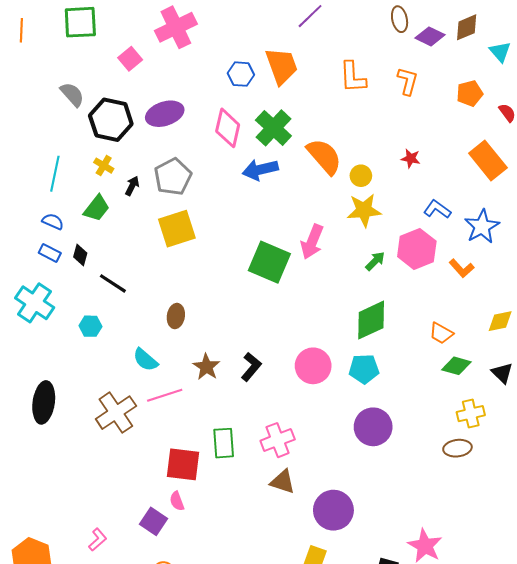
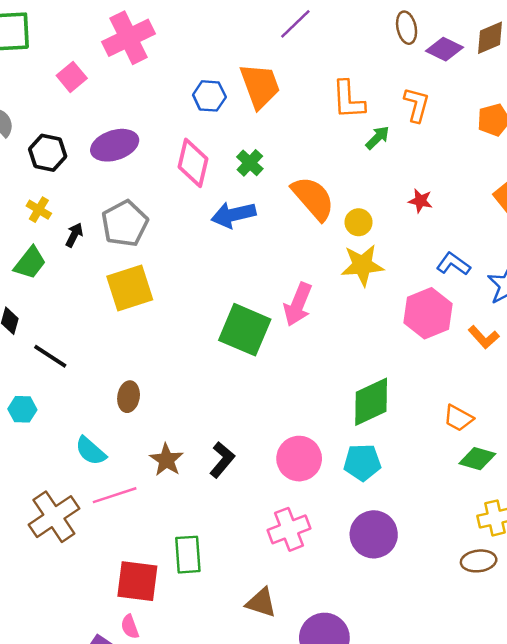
black hexagon: (111, 120) -> (48, 153), size x0.7
green cross: (273, 128) -> (250, 163), size x0.6
green arrow: (375, 261) -> (377, 138), moved
pink cross: (278, 440) -> (289, 529), moved

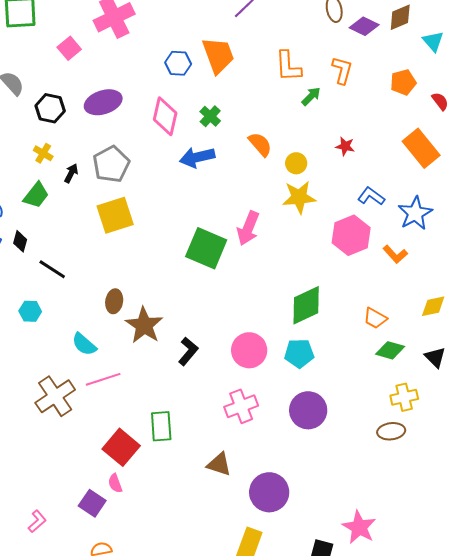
orange semicircle: (313, 198) -> (260, 144), size x0.7
brown star: (166, 460) -> (144, 325), moved, size x1.4
red square: (137, 581) -> (121, 447), turned 33

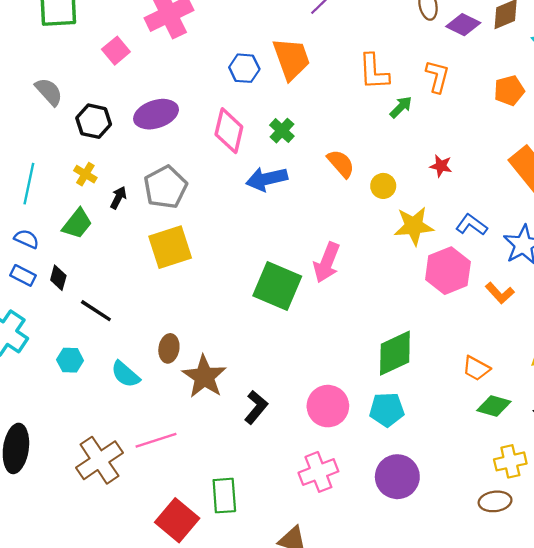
yellow star: (299, 197) -> (414, 226), moved
cyan semicircle: (84, 344) -> (125, 374), moved

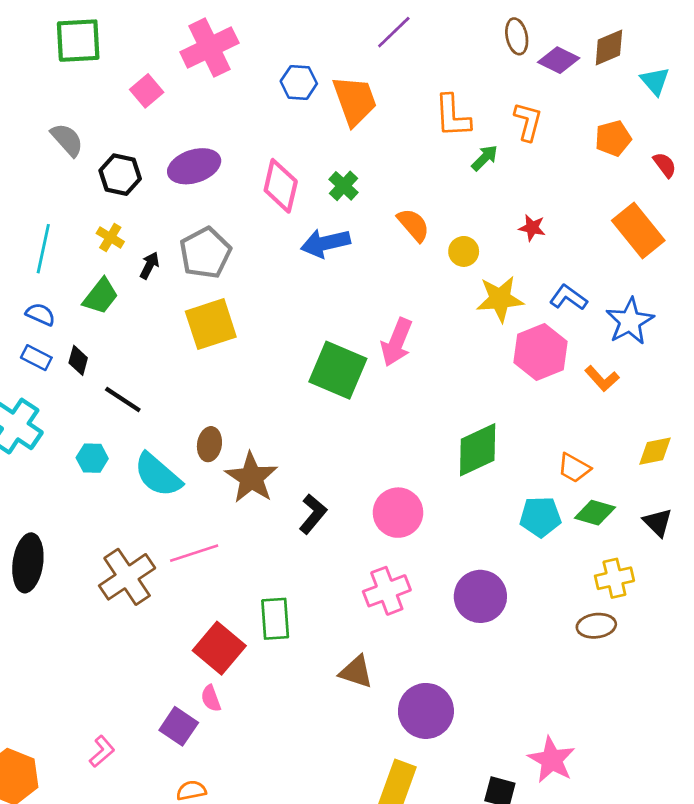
blue hexagon: (244, 68) -> (299, 82), moved
cyan semicircle: (125, 374) -> (158, 475), size x1.4
cyan pentagon: (387, 410) -> (540, 517), moved

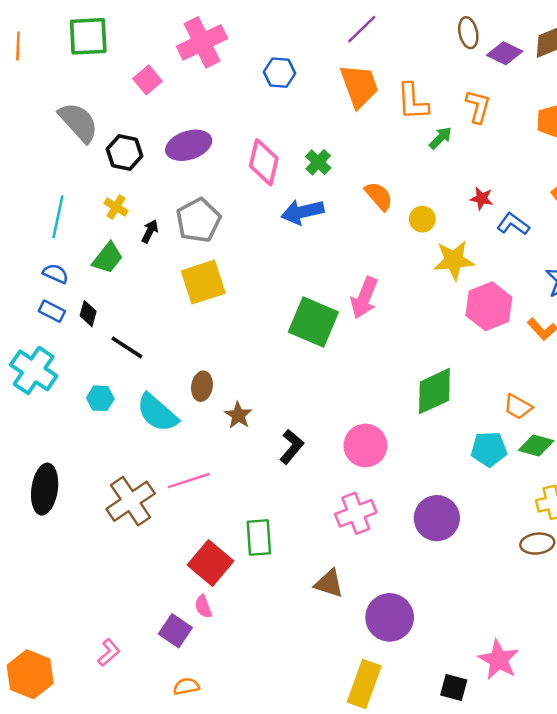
orange trapezoid: (355, 101) -> (359, 86), moved
gray semicircle: (67, 140) -> (78, 122), size x1.4
blue L-shape: (568, 298) -> (513, 224), moved
brown star: (251, 478) -> (238, 415), size x0.6

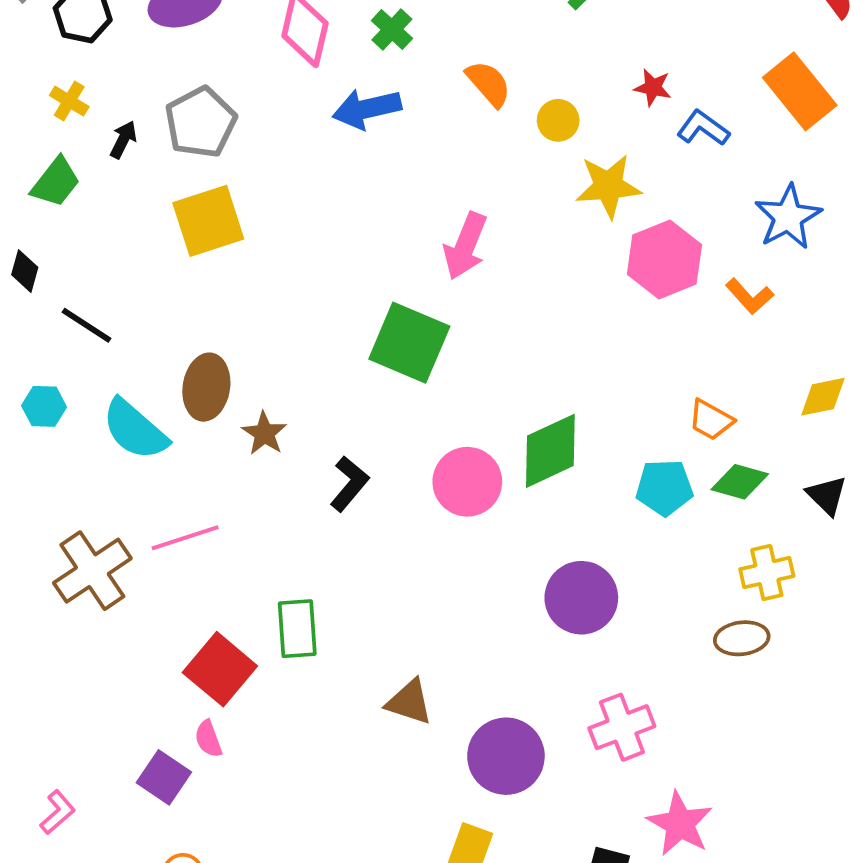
green square: (313, 322) -> (409, 343), moved
brown ellipse: (202, 386) -> (206, 387), size x1.4
green diamond: (434, 391) -> (550, 451), moved
pink cross: (356, 513) -> (622, 727), moved

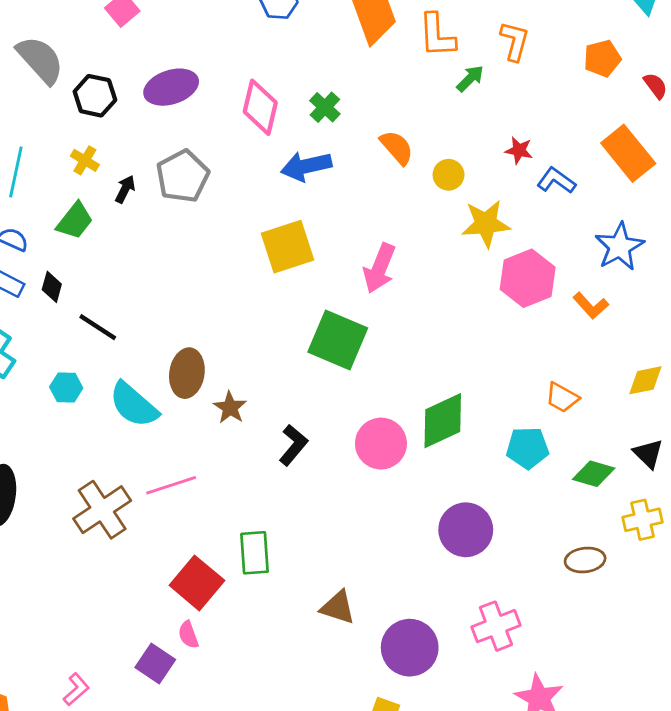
yellow square: (208, 221) -> (288, 247), moved
green diamond: (740, 482) -> (594, 474), moved
yellow cross: (767, 573) -> (643, 520), moved

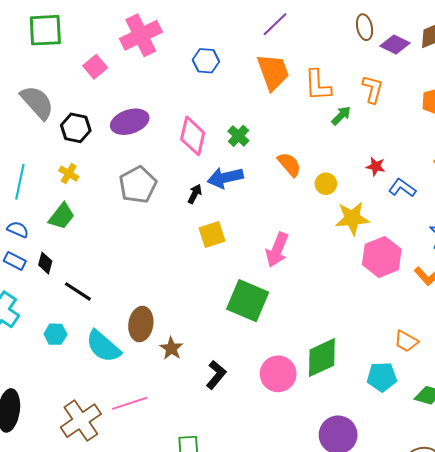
black arrow: (125, 189) -> (195, 194), moved
yellow square: (288, 247) -> (212, 235), size x0.7

